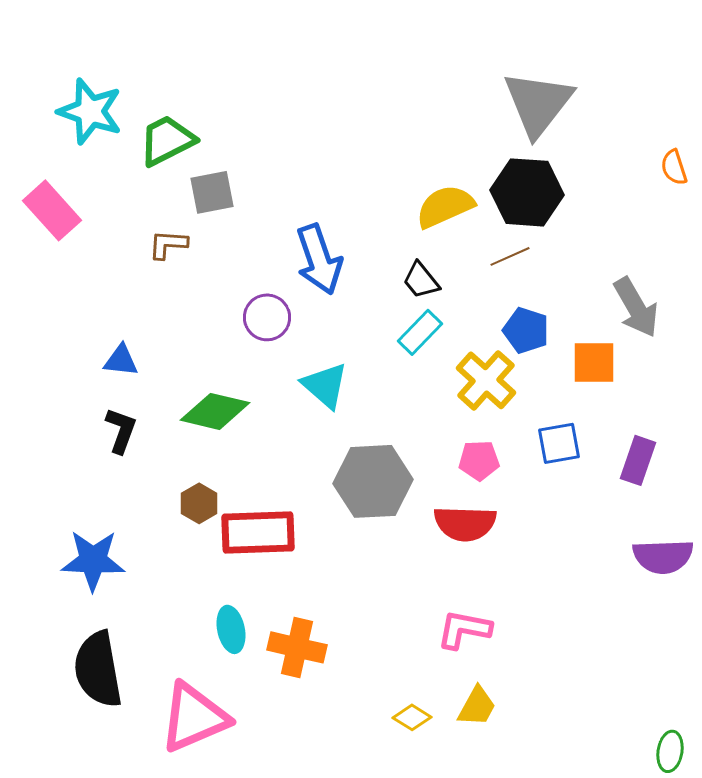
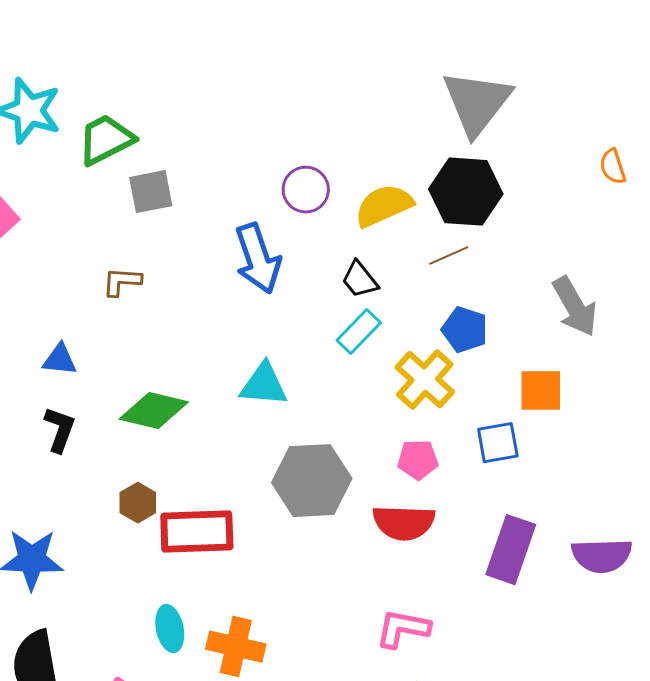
brown L-shape: (168, 244) -> (122, 282), moved
purple circle: (267, 317) -> (306, 190), moved
orange square: (594, 362) -> (541, 391), moved
cyan triangle: (325, 385) -> (264, 385), turned -36
purple rectangle: (638, 460) -> (511, 550), moved, size x1.4

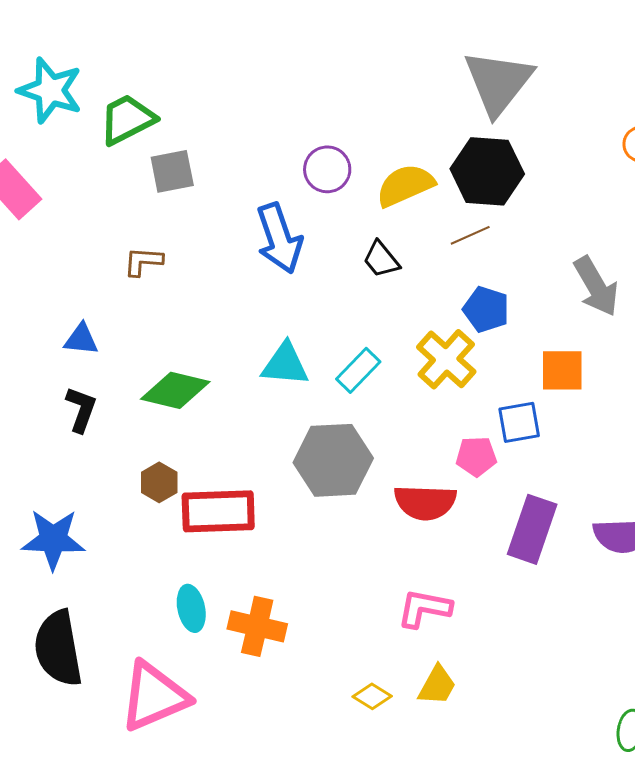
cyan rectangle: (359, 332) -> (358, 370), moved
pink pentagon: (418, 460) -> (476, 456), moved

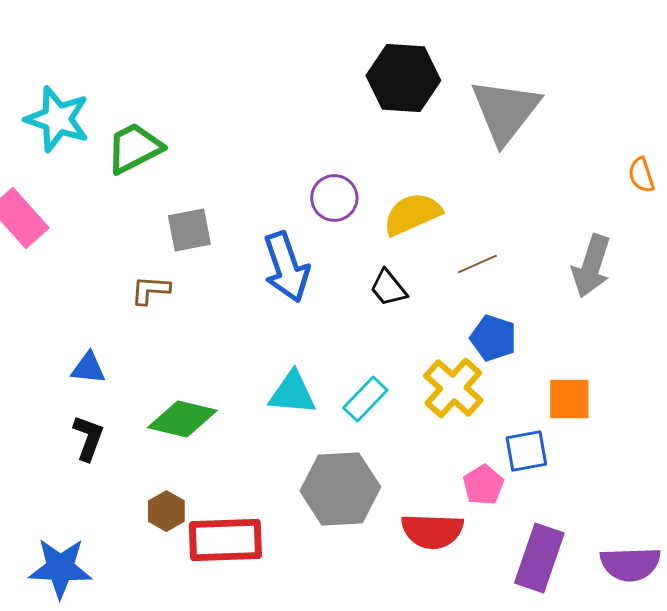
gray square: (172, 171) -> (189, 230), moved
black hexagon: (487, 171) -> (403, 78), moved
gray arrow: (596, 286) -> (591, 266), moved, turned 48
pink pentagon: (476, 456) -> (483, 485), turned -30

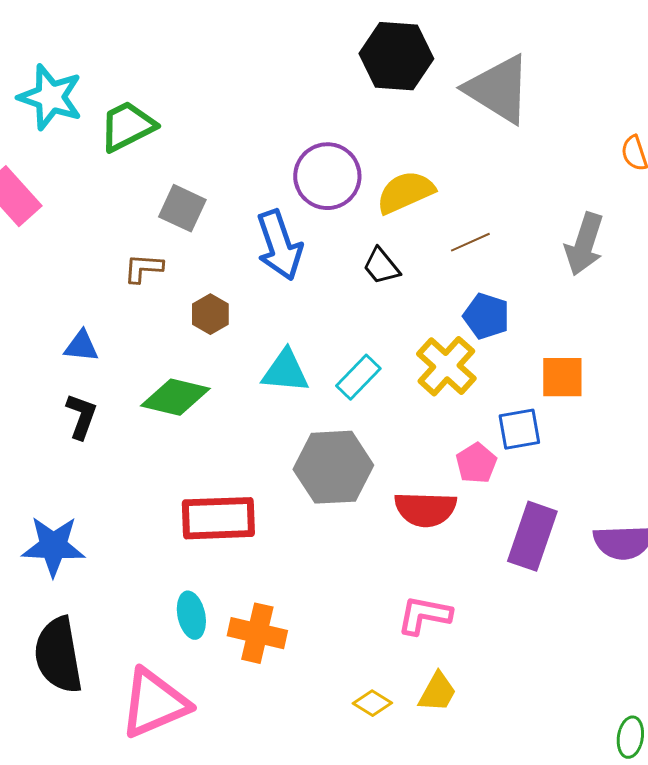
gray triangle: (505, 111) -> (498, 89), turned -36
purple circle: (334, 198) -> (327, 176), size x1.4
gray square: (189, 230) -> (182, 208), turned 36
brown hexagon: (166, 511) -> (210, 314), moved

